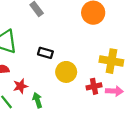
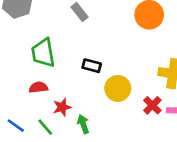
red cross: (94, 86) -> (152, 105), turned -32

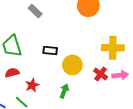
green arrow: (83, 124) -> (64, 91), moved, turned 48

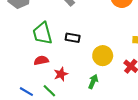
black rectangle: (50, 50) -> (73, 38), moved

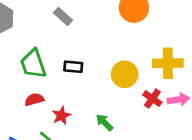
yellow circle: (103, 56) -> (125, 74), moved
green arrow: (93, 82) -> (104, 122), turned -64

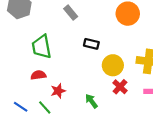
black rectangle: (73, 67) -> (91, 44), moved
red cross: (152, 99) -> (120, 87), moved

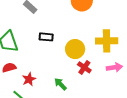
black rectangle: (91, 44) -> (46, 37), moved

